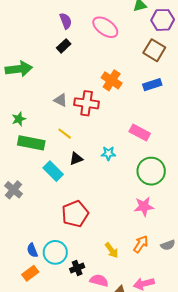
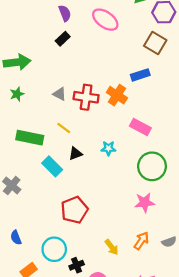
orange cross: (112, 80) -> (117, 95), moved
blue rectangle: (152, 85) -> (140, 75), moved
green star: (19, 119) -> (17, 94), moved
blue semicircle: (32, 250) -> (16, 238), moved

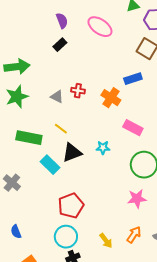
green star: (17, 94) -> (17, 97), size x1.6
red cross: (86, 97) -> (78, 91), moved, size x0.6
black triangle: (75, 154) -> (72, 153), size x1.5
cyan circle: (54, 249) -> (66, 237), moved

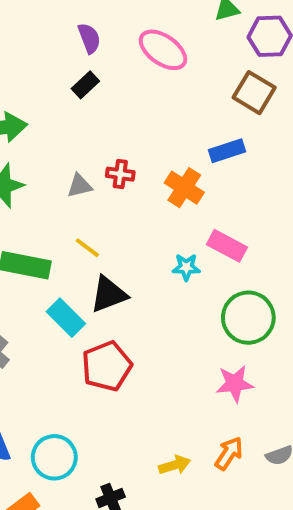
gray triangle: (57, 97) -> (80, 186), turned -40
cyan star: (103, 148) -> (186, 267), moved
red pentagon: (71, 206) -> (107, 366), moved
cyan circle: (66, 237) -> (54, 457), moved
yellow arrow: (106, 241) -> (175, 465), turned -70

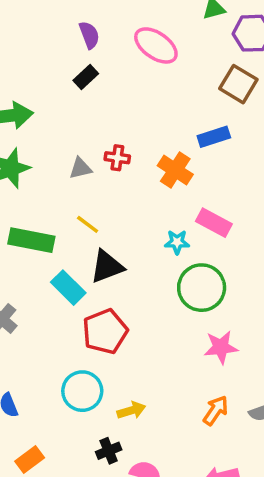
green circle: (248, 318) -> (202, 288), moved
cyan circle: (54, 457) -> (82, 391), moved
yellow arrow: (175, 465) -> (131, 410), moved

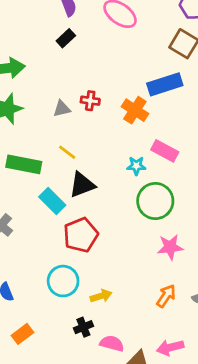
blue rectangle: (214, 137) -> (165, 84), size x1.4

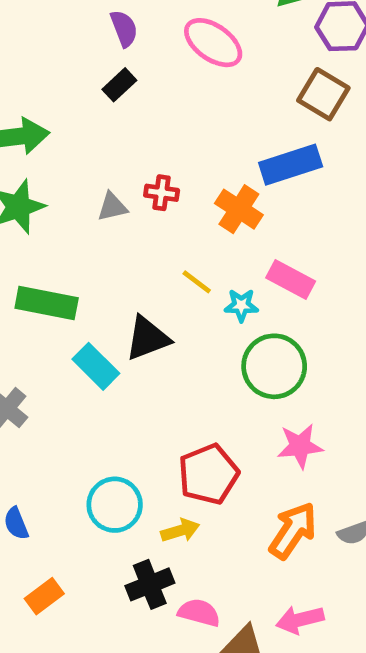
yellow line: (67, 152) -> (197, 282), moved
red pentagon: (81, 235) -> (208, 474), moved
orange arrow: (166, 296) -> (293, 530), size x1.4
black cross: (83, 327) -> (150, 584), size x1.4

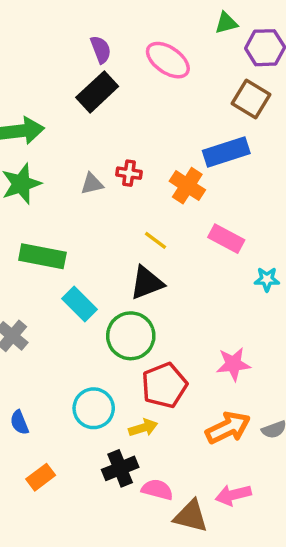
black rectangle: (119, 85) -> (97, 92), size x1.6
cyan star: (241, 305) -> (267, 279), moved
black triangle: (147, 338) -> (147, 283), moved
green circle: (274, 366) -> (131, 336), moved
orange arrow: (293, 530) -> (228, 428), turned 30

